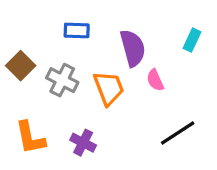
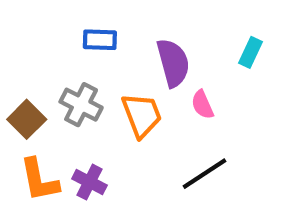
brown square: (21, 66) -> (27, 119), moved
black line: (178, 133) -> (205, 174), moved
purple cross: (83, 143) -> (89, 182), moved

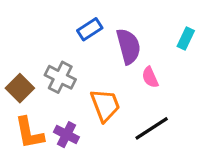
blue rectangle: (100, 40) -> (90, 29), moved, turned -35
orange trapezoid: (142, 115) -> (105, 105), moved

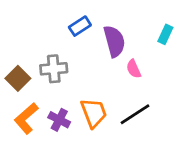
gray cross: (60, 77) -> (54, 69), turned -32
orange trapezoid: (105, 105) -> (94, 113), moved
orange L-shape: (29, 133) -> (26, 118), turned 60

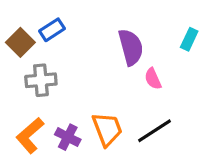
blue rectangle: (80, 26) -> (52, 30), moved
gray cross: (54, 69) -> (41, 80), moved
brown square: (18, 78) -> (20, 42), moved

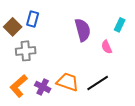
blue rectangle: (52, 30) -> (33, 19), turned -42
pink semicircle: (153, 79) -> (107, 47), moved
orange trapezoid: (107, 129) -> (68, 82), turned -50

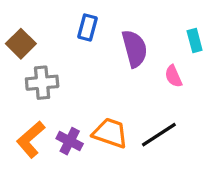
blue rectangle: (33, 19) -> (87, 28), moved
cyan rectangle: (120, 25) -> (195, 40), turned -40

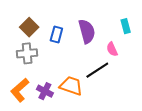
blue rectangle: (87, 28) -> (56, 34), moved
brown square: (21, 44) -> (29, 27), moved
black line: (159, 135) -> (97, 70), moved

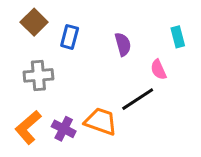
brown square: (29, 27) -> (34, 22), moved
purple semicircle: (87, 31) -> (123, 44), size x0.7
blue rectangle: (56, 34) -> (70, 37), moved

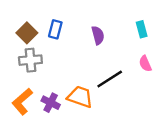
brown square: (34, 22) -> (27, 33), moved
pink semicircle: (158, 70) -> (145, 64), moved

